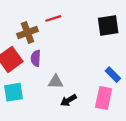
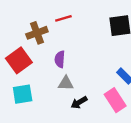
purple semicircle: (36, 58) -> (60, 59), moved
pink rectangle: (104, 98) -> (115, 100), turned -45

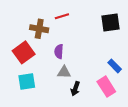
brown cross: (37, 33) -> (39, 29), turned 30
black arrow: (79, 102) -> (75, 89), turned -40

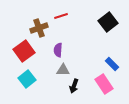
black square: (110, 23) -> (108, 22), turned -30
brown cross: (39, 29) -> (39, 28), turned -30
cyan square: (27, 81) -> (27, 79), turned -30

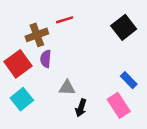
purple semicircle: (58, 50) -> (46, 59), moved

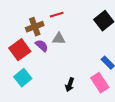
purple semicircle: (46, 59) -> (42, 46), turned 128
gray triangle: (67, 88) -> (59, 39), moved

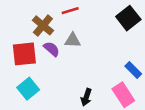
brown cross: (35, 27) -> (43, 25), turned -30
red square: (20, 50) -> (24, 54), turned 30

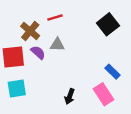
cyan square: (28, 89) -> (17, 89), turned 30

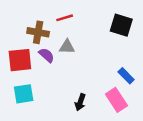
black square: (108, 24) -> (121, 25), turned -35
brown cross: (30, 31) -> (38, 32), turned -30

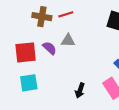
brown cross: (38, 32) -> (42, 17), moved

